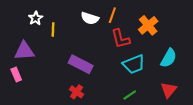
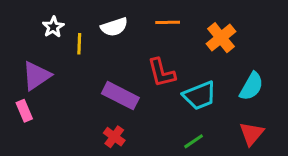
orange line: (112, 15) -> (168, 22), turned 70
white semicircle: (90, 18) -> (114, 27), moved, turned -36
red L-shape: (121, 39) -> (161, 73), moved
purple triangle: (24, 51) -> (36, 76), turned -30

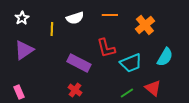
white star: (53, 27) -> (22, 18), moved
pink rectangle: (24, 111) -> (19, 92), moved
red triangle: (251, 134) -> (153, 88), moved, turned -30

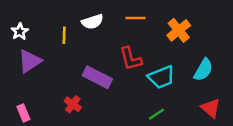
white star: (22, 18) -> (20, 32), moved
red triangle: (153, 88) -> (211, 108), moved
red cross: (75, 90) -> (73, 104), moved

